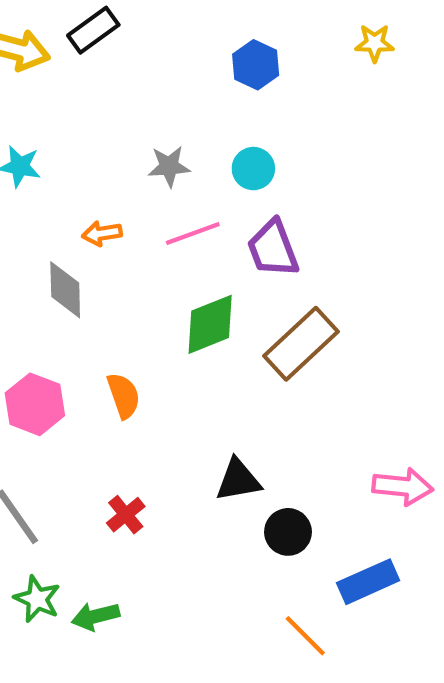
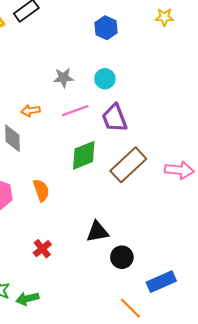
pink arrow: (403, 487) -> (179, 170), moved

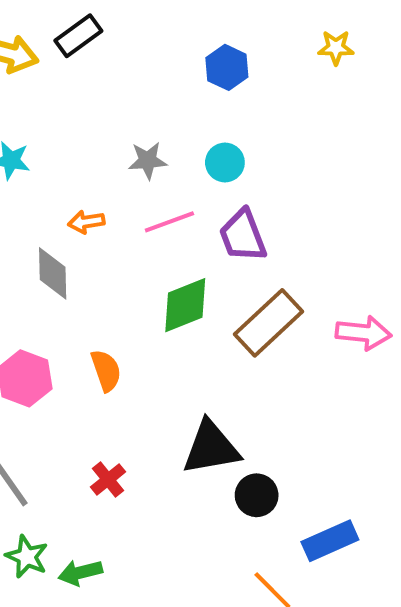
black triangle: (97, 232) -> (211, 448), size x1.4

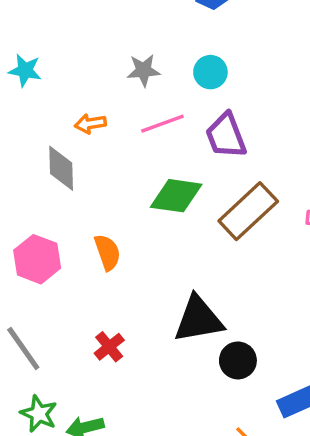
green diamond: (185, 305) -> (176, 196), turned 30

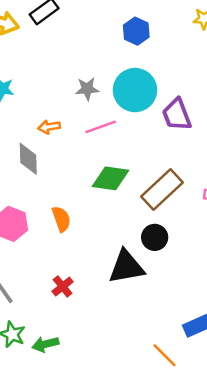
cyan circle: (210, 72) -> (135, 90), size x1.8
purple trapezoid: (226, 136) -> (177, 115), moved
black circle: (238, 360) -> (155, 237), moved

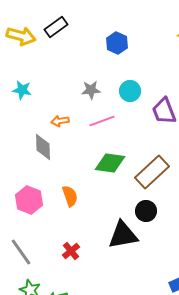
blue hexagon: (136, 31) -> (117, 43), moved
cyan circle: (135, 90) -> (130, 91), size x0.6

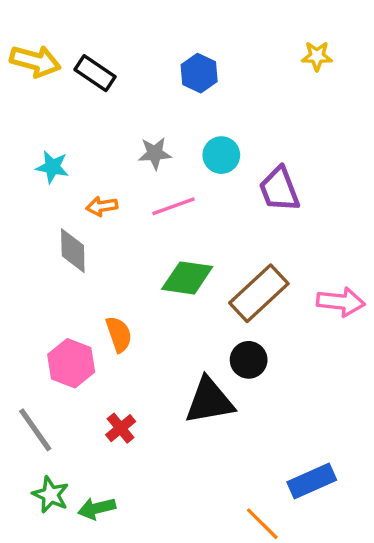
black rectangle: (56, 27) -> (95, 73), moved, turned 70
cyan star: (22, 90) -> (52, 167), moved
pink hexagon: (29, 200) -> (71, 363), moved

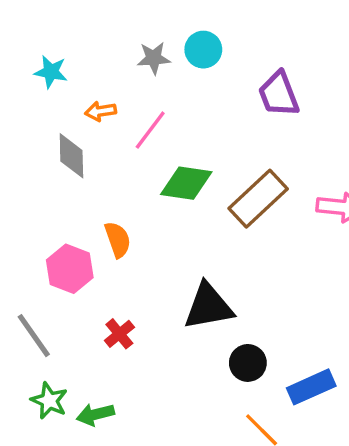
cyan circle: (221, 155) -> (203, 50), moved
pink line: (174, 206) -> (150, 130), moved, turned -33
black circle: (249, 360) -> (248, 363), moved

